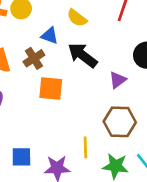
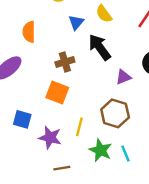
blue triangle: (50, 36) -> (76, 22), turned 35
brown cross: (34, 58) -> (65, 62), moved
orange square: (51, 89) -> (57, 92), moved

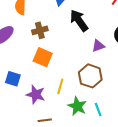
brown cross: (65, 62) -> (40, 30), moved

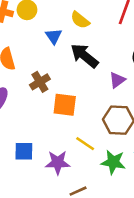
orange square: (43, 57) -> (65, 105), moved
yellow line: (60, 86) -> (85, 144), turned -56

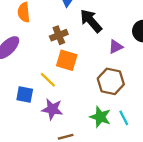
brown cross: (40, 82) -> (59, 35), moved
yellow line: (85, 144) -> (48, 80), moved

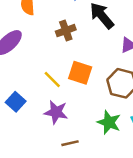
orange square: (67, 60) -> (80, 73), moved
blue square: (25, 94) -> (16, 102), moved, turned 30

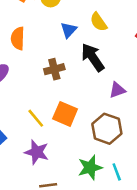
green star: (109, 122) -> (90, 167), turned 30

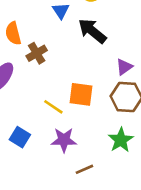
brown cross: (54, 69) -> (37, 53), moved
purple triangle: (117, 90) -> (124, 67), moved

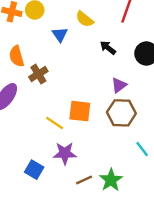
black arrow: (92, 31) -> (108, 48), moved, size x0.6
blue square: (20, 137) -> (34, 170), moved
green star: (121, 140) -> (111, 180), moved

